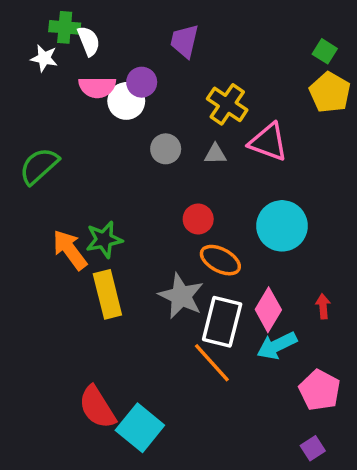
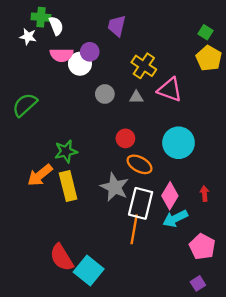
orange arrow: (70, 250) -> (40, 175), moved, turned -92
orange line: (212, 363) -> (134, 229), turned 52

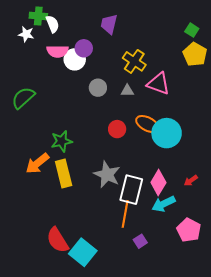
orange ellipse: (140, 164) -> (147, 124), moved
red arrow: (204, 194) -> (191, 181), turned -120
purple square: (198, 283) -> (140, 241), moved

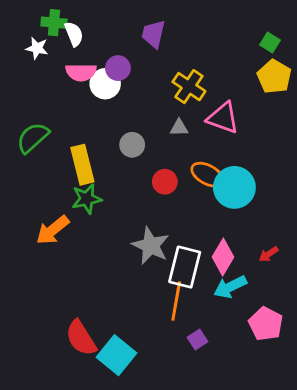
gray circle: (98, 88) -> (132, 145), moved
yellow rectangle: (64, 173) -> (82, 165), moved

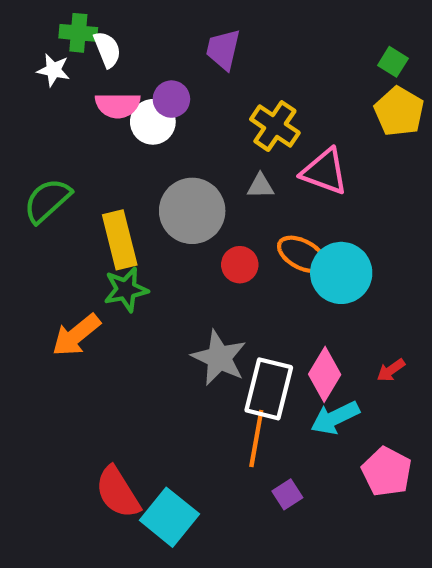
gray circle: (132, 145) -> (192, 211), size x1.8

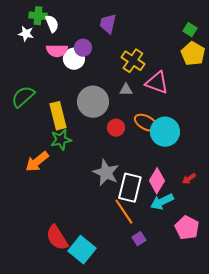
orange line: (256, 439) -> (124, 212), turned -44

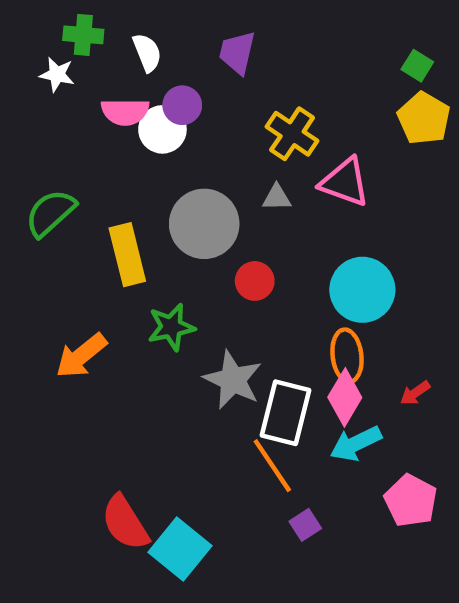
white semicircle: (52, 24) -> (147, 52), moved
orange ellipse: (146, 123) -> (347, 356), moved, turned 55
green star: (61, 140) -> (171, 327), moved

